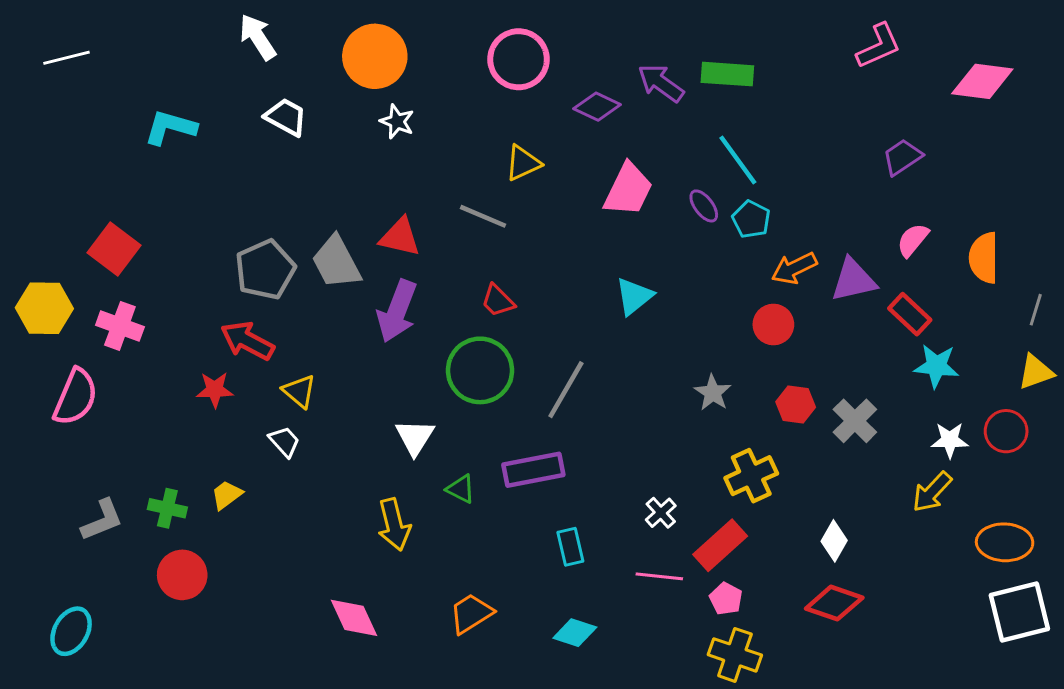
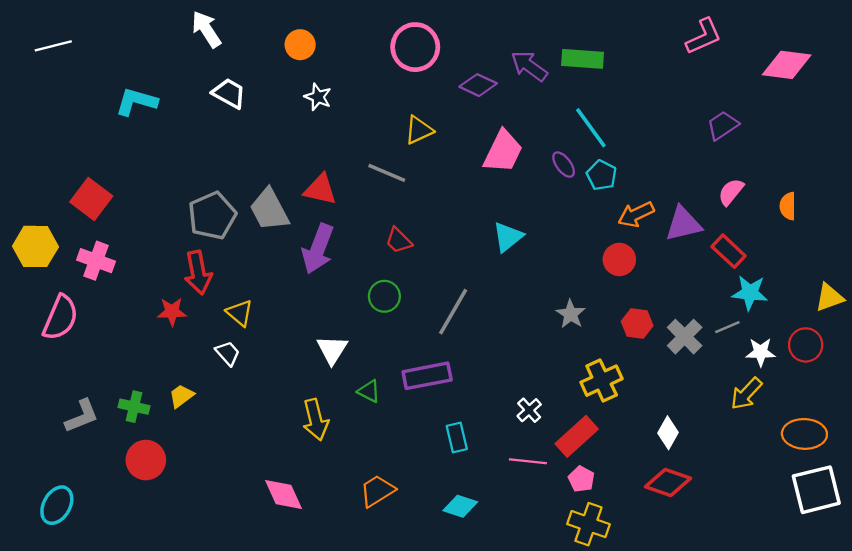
orange circle: (375, 56) -> (300, 45), size x0.6
orange semicircle: (984, 258) -> (788, 206), size x0.7
gray line: (1036, 310) -> (727, 327), moved, turned 50
red arrow: (247, 341) -> (198, 273), turned -129
green circle: (480, 370) -> (384, 296), size x0.6

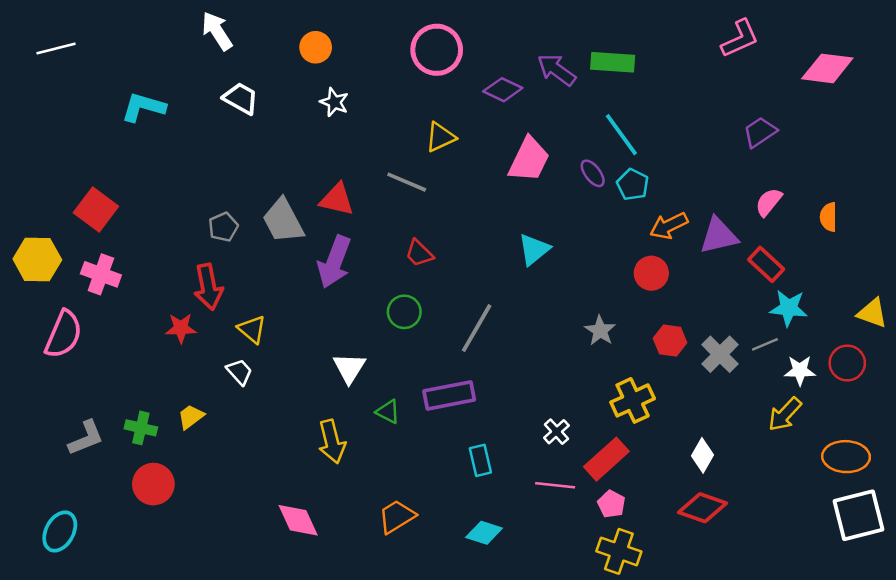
gray pentagon: (212, 216) -> (223, 227), size x0.6
yellow triangle: (829, 297) -> (872, 313), turned 40

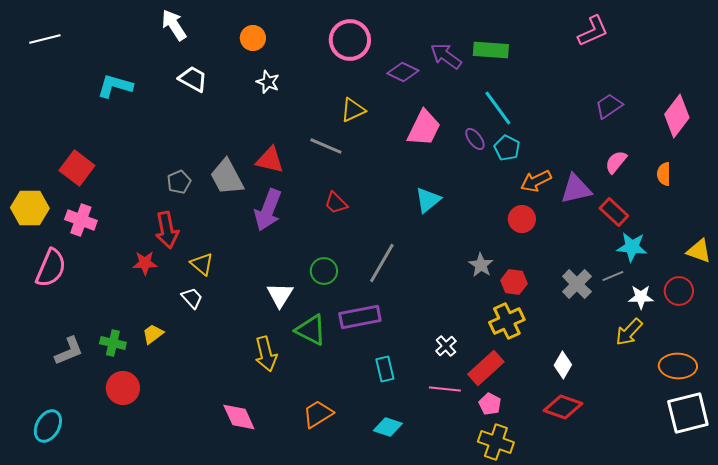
pink diamond: (827, 68) -> (677, 116), moved, turned -60
green circle: (404, 312) -> (324, 271), moved
red hexagon: (670, 341) -> (514, 282), moved
green triangle: (388, 412) -> (311, 330), size x1.6

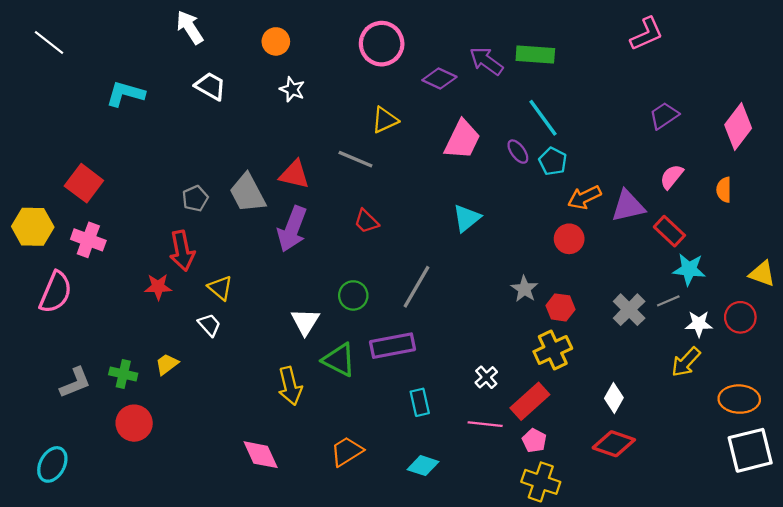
white line: (45, 39) -> (49, 43), turned 52

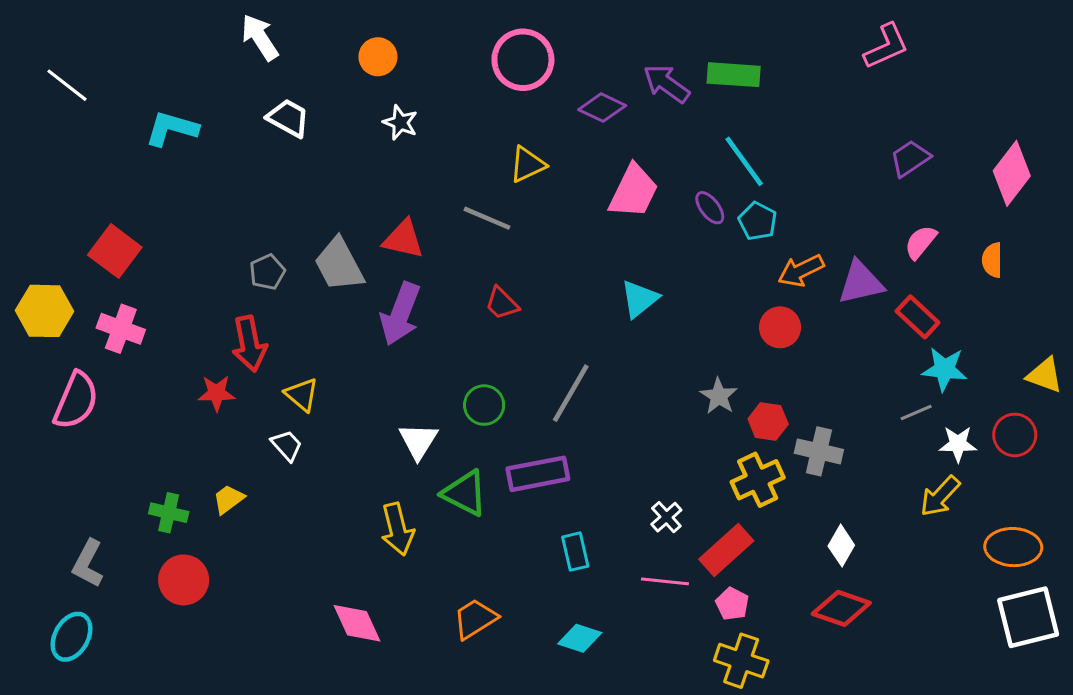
white line: (49, 43) -> (67, 85), moved
gray cross: (629, 310) -> (819, 451), moved, turned -32
gray L-shape: (75, 383) -> (88, 563), moved, turned 140

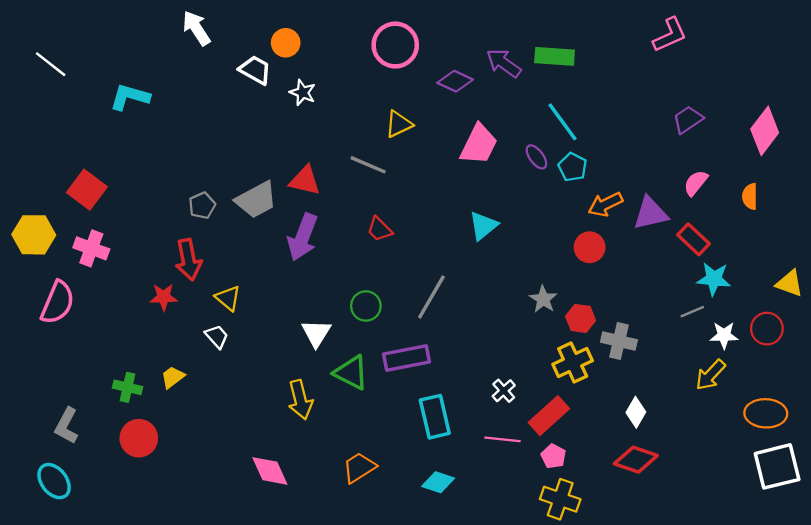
white trapezoid: (288, 118) -> (255, 70), moved
gray trapezoid: (339, 265) -> (256, 200), turned -90
cyan rectangle: (575, 552) -> (435, 417), size x1.5
cyan ellipse: (71, 637) -> (54, 481), turned -66

